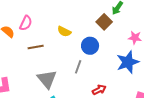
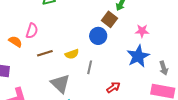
yellow semicircle: (64, 31) -> (72, 54), moved, turned -40
blue circle: (90, 46) -> (98, 36), moved

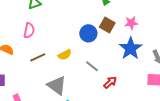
brown square: (109, 19) -> (107, 25), moved
pink semicircle: (32, 31) -> (29, 30), moved
gray line: (90, 67) -> (92, 66), moved, turned -56

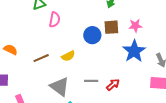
brown square: (107, 25) -> (111, 27), turned -35
pink semicircle: (29, 30) -> (55, 20), moved
gray line: (92, 66) -> (91, 81), moved, turned -40

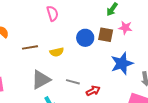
pink semicircle: (55, 20) -> (52, 13), turned -42
pink star: (135, 26) -> (125, 28), moved
gray triangle: (60, 87) -> (41, 80), turned 40

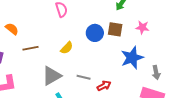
pink star: (125, 28) -> (142, 27), moved
brown line: (30, 47) -> (31, 48), moved
yellow semicircle: (57, 52) -> (67, 48), turned -32

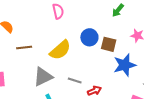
brown square: (115, 29) -> (109, 44), moved
yellow semicircle: (67, 48) -> (60, 50), size x1.6

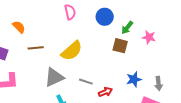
green arrow: (118, 10) -> (127, 28), moved
blue circle: (89, 37) -> (105, 17), moved
blue star: (125, 65) -> (134, 79), moved, size x0.7

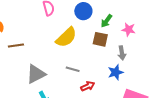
yellow semicircle: (72, 51) -> (66, 37), moved
gray line: (86, 82) -> (73, 69), moved
gray arrow: (158, 83) -> (122, 53), moved

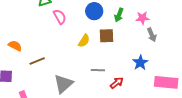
yellow semicircle: (66, 37) -> (84, 41), size x0.6
brown square: (100, 39) -> (107, 36), moved
gray arrow: (122, 53) -> (152, 35), moved

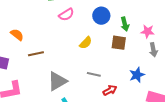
green arrow: (119, 15) -> (125, 24), turned -48
pink semicircle: (60, 17) -> (66, 15), turned 77
brown square: (107, 36) -> (119, 43), moved

